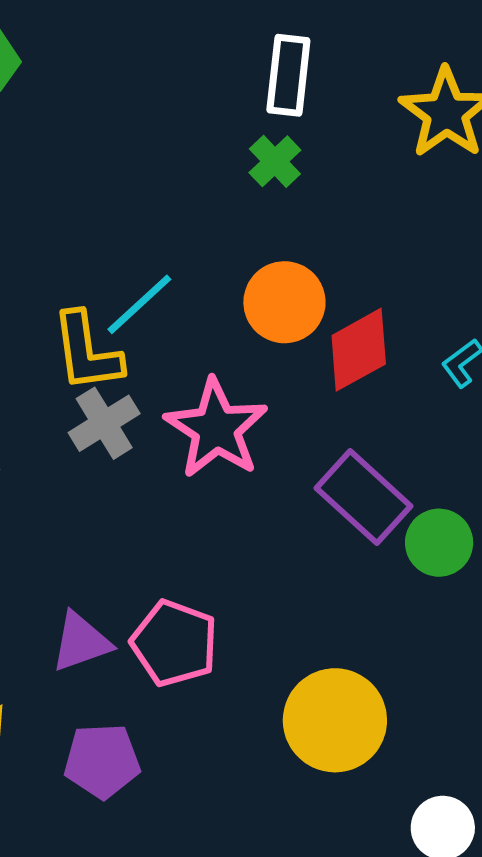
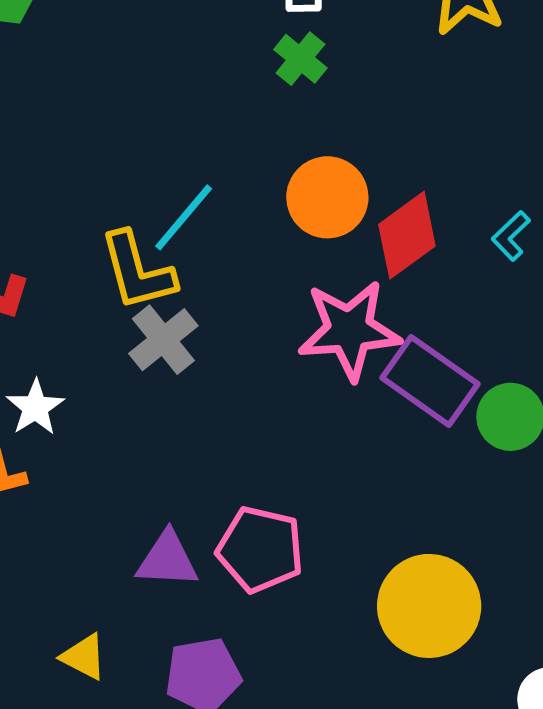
pink star: (216, 429) -> (349, 330), moved, turned -30
purple triangle: (81, 642) -> (167, 560), turned 30

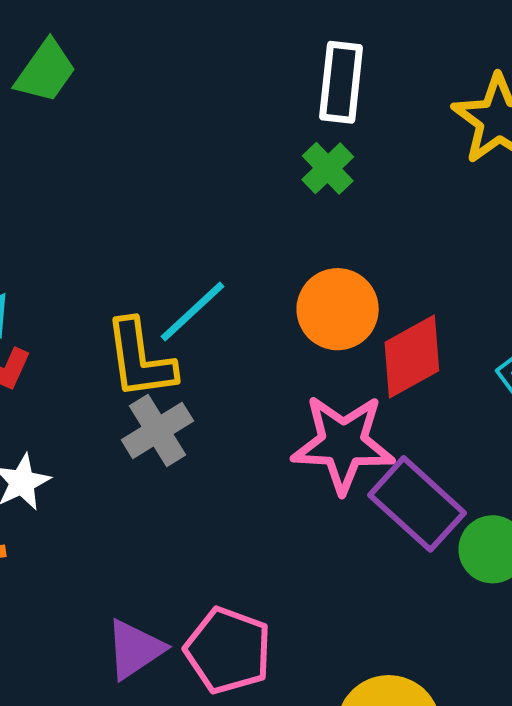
purple triangle: (167, 560) -> (135, 649), turned -44

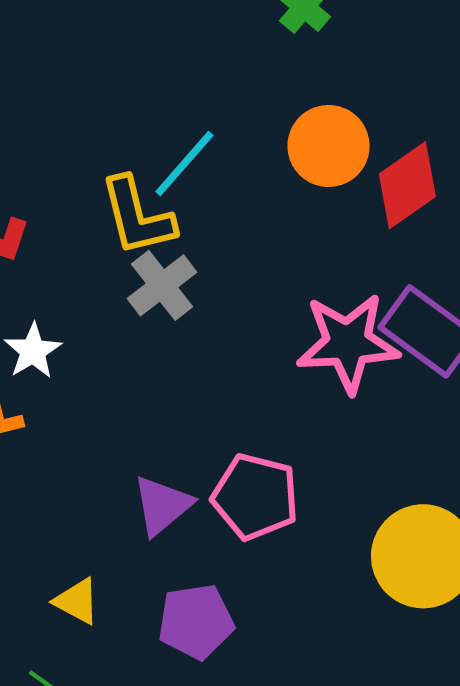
pink star: (343, 444) -> (348, 343), moved

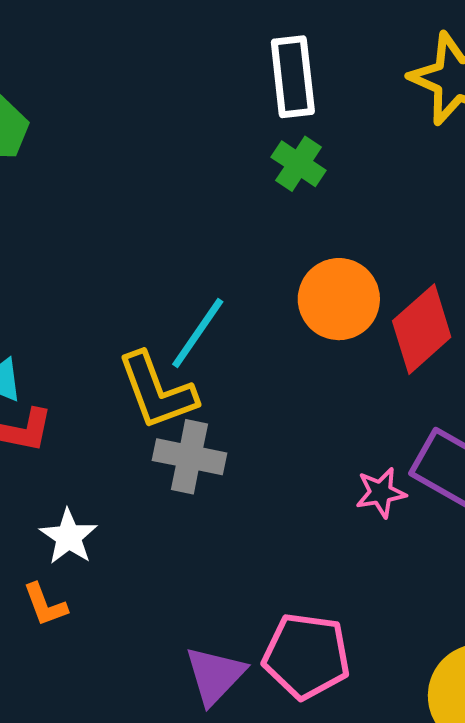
gray cross: (162, 285) -> (189, 457), turned -34
pink star: (348, 343) -> (381, 493), size x0.5

